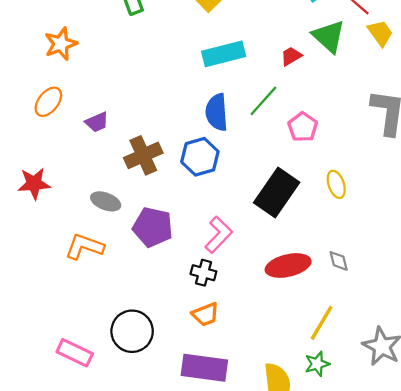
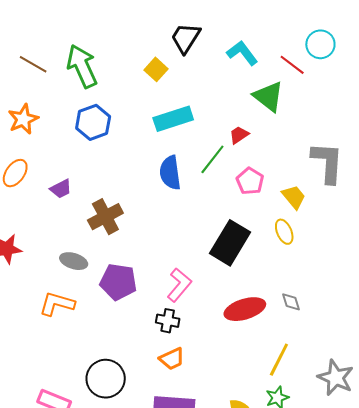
yellow trapezoid: (380, 33) -> (294, 197), moved
red trapezoid: (291, 56) -> (239, 135), moved
blue hexagon: (200, 157) -> (93, 122), moved

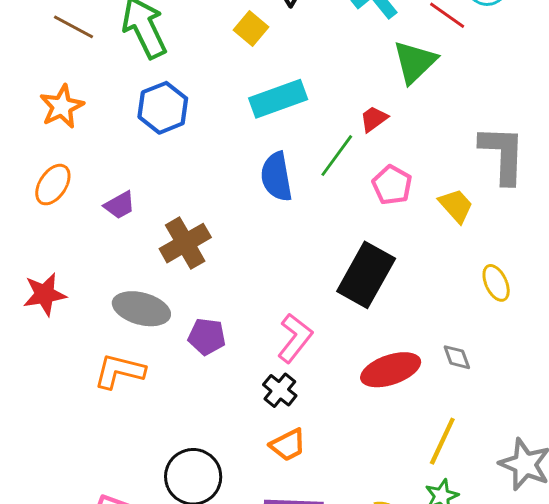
green triangle: (269, 96) -> (415, 62), turned 40
yellow ellipse: (284, 232) -> (496, 283), moved
gray ellipse: (74, 261) -> (141, 309), size x1.4
purple pentagon: (118, 282) -> (207, 337), size x0.7
black cross: (168, 321) -> (280, 390), turned 30

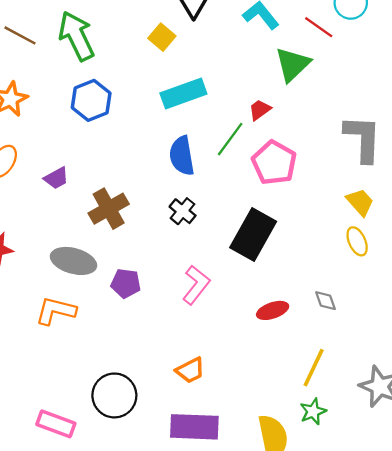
pink pentagon: (392, 185) -> (274, 163), size x1.4
yellow trapezoid: (456, 206) -> (360, 202), moved
red ellipse: (391, 370) -> (273, 310), size x0.7
black cross: (280, 390) -> (183, 211), moved

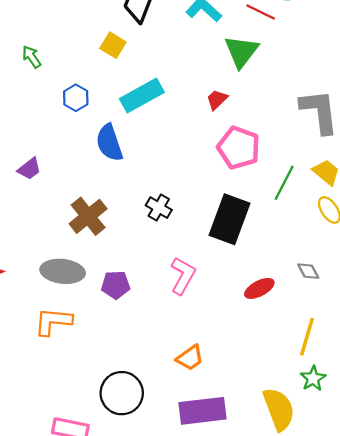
green arrow: (77, 36) -> (32, 57), size x0.5
blue hexagon: (91, 100) -> (76, 98), moved, size x0.7
green line: (230, 139) -> (284, 183), moved
blue semicircle: (182, 156) -> (109, 143), moved
purple trapezoid: (56, 178) -> (29, 169), moved

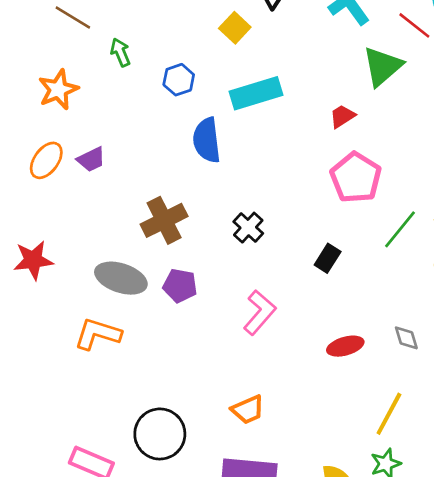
green arrow: (32, 57) -> (120, 52), moved
purple trapezoid: (29, 169) -> (91, 159), moved
black rectangle: (229, 219) -> (328, 258), size x0.5
purple pentagon: (116, 285) -> (180, 286), moved

